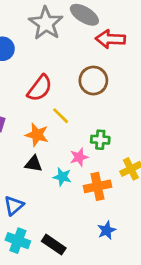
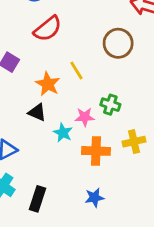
red semicircle: (40, 88) -> (48, 29), moved
black rectangle: (54, 245) -> (38, 199), turned 60

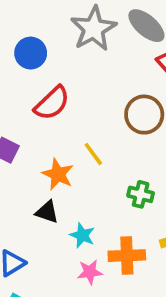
pink star: (85, 117) -> (90, 272), moved

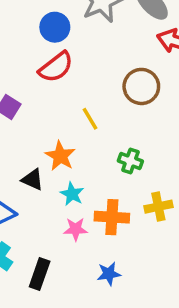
blue circle: (31, 53) -> (55, 27), moved
orange star: (58, 174) -> (60, 156), moved
black triangle: (47, 212) -> (33, 180), moved

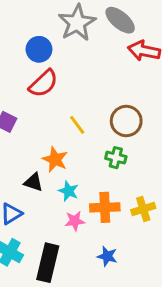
brown circle: (141, 86) -> (126, 121), moved
yellow cross: (158, 207) -> (143, 209), moved
black rectangle: (40, 274) -> (48, 263), size x1.4
blue star: (109, 274) -> (107, 256), turned 30

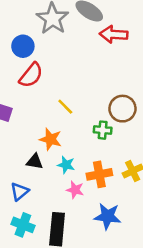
brown circle: (126, 121) -> (122, 109), moved
pink star: (75, 221) -> (75, 190), turned 30
blue star: (107, 256) -> (108, 216), size x1.5

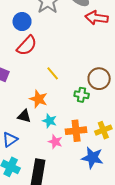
blue star: (108, 216) -> (92, 158), moved

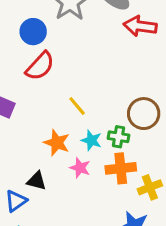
black triangle: (24, 116) -> (37, 181), moved
cyan star: (50, 121) -> (91, 140), moved
orange cross: (76, 131) -> (121, 168), moved
pink star: (55, 142) -> (80, 168), moved

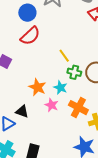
yellow line: (77, 106) -> (64, 56), moved
green cross: (118, 137) -> (74, 72), moved
orange cross: (121, 168) -> (78, 108), turned 30

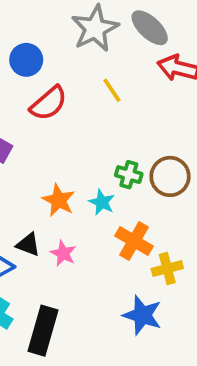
blue circle: (27, 13) -> (26, 60), moved
yellow line: (64, 56) -> (112, 90), moved
pink star: (51, 105) -> (63, 253), moved

